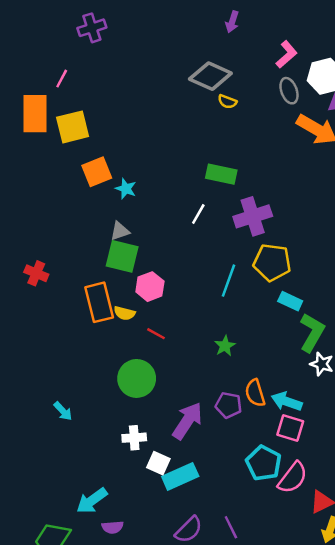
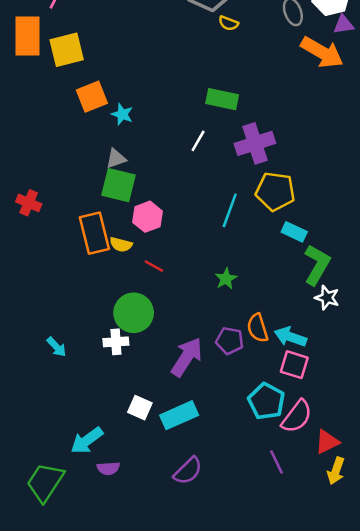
white cross: (134, 438) -> (116, 342), moved
white square: (158, 463) -> (140, 408), moved
purple line: (231, 527) -> (276, 462), moved

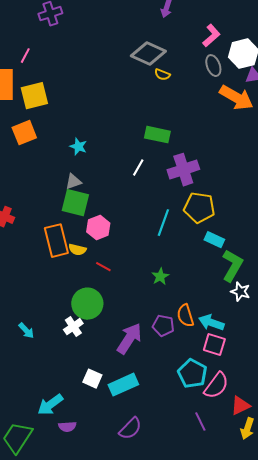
orange square: (92, 97) -> (24, 133), moved
white cross: (116, 342) -> (73, 327), turned -30

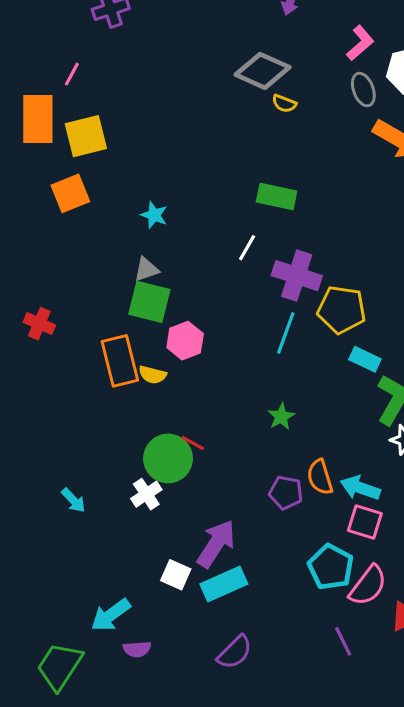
purple cross: (183, 170) -> (297, 276), moved, turned 36
red line: (103, 267) -> (193, 443), moved
purple arrow: (129, 339) -> (216, 544), moved

